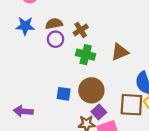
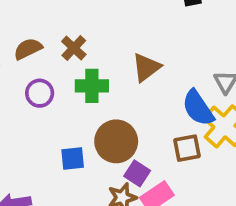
purple circle: (55, 39) -> (40, 93), moved
brown square: (131, 105) -> (187, 148), size x0.7

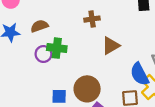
brown cross: (74, 48) -> (92, 19), moved, turned 32
green cross: (92, 86) -> (57, 48), moved

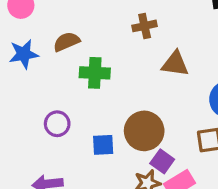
brown triangle: (111, 46) -> (175, 64), turned 42
purple circle: (43, 54) -> (57, 124), moved

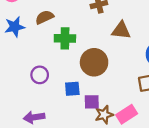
brown circle: (144, 131) -> (94, 62), moved
purple square: (162, 161) -> (92, 102), moved, turned -35

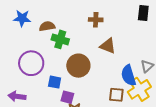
brown semicircle: (44, 17) -> (47, 26), moved
purple circle: (40, 75) -> (31, 63), size x1.6

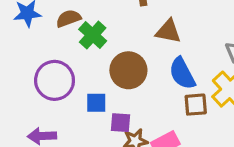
green cross: (60, 39) -> (93, 35), turned 36
blue semicircle: (128, 75) -> (182, 73), moved

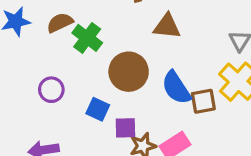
blue semicircle: (182, 73) -> (176, 88), moved
purple circle: (55, 80) -> (51, 90), size x0.6
blue square: (96, 103) -> (98, 109), turned 30

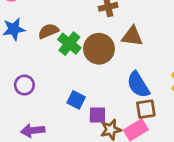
brown circle: (129, 72) -> (99, 49), moved
purple circle: (51, 90) -> (24, 85), moved
brown square: (203, 101) -> (146, 109), moved

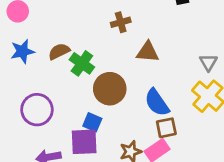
brown circle: (99, 49) -> (110, 89), moved
purple circle: (24, 85) -> (37, 110), size x1.5
purple square: (97, 115) -> (84, 142), moved, size x1.5

